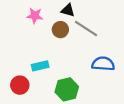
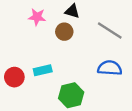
gray line: (86, 29) -> (110, 31), moved
red circle: (20, 85) -> (14, 77), moved

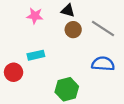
brown circle: (64, 32) -> (73, 30), moved
cyan rectangle: (43, 70) -> (36, 55), moved

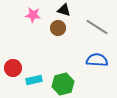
brown circle: (73, 30) -> (58, 28), moved
cyan rectangle: (36, 55) -> (34, 80), moved

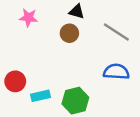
pink star: (33, 15) -> (28, 18), moved

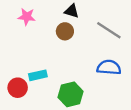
red circle: (15, 81) -> (18, 88), moved
cyan rectangle: (41, 96) -> (38, 75), moved

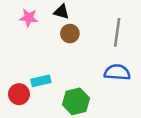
black triangle: (72, 11) -> (61, 12), moved
gray line: (109, 30) -> (117, 32), turned 65

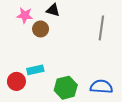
brown circle: (70, 34) -> (41, 29), moved
blue semicircle: (117, 72) -> (101, 87), moved

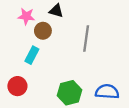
gray line: (101, 28) -> (86, 39), moved
cyan rectangle: (35, 70) -> (32, 55), moved, turned -49

